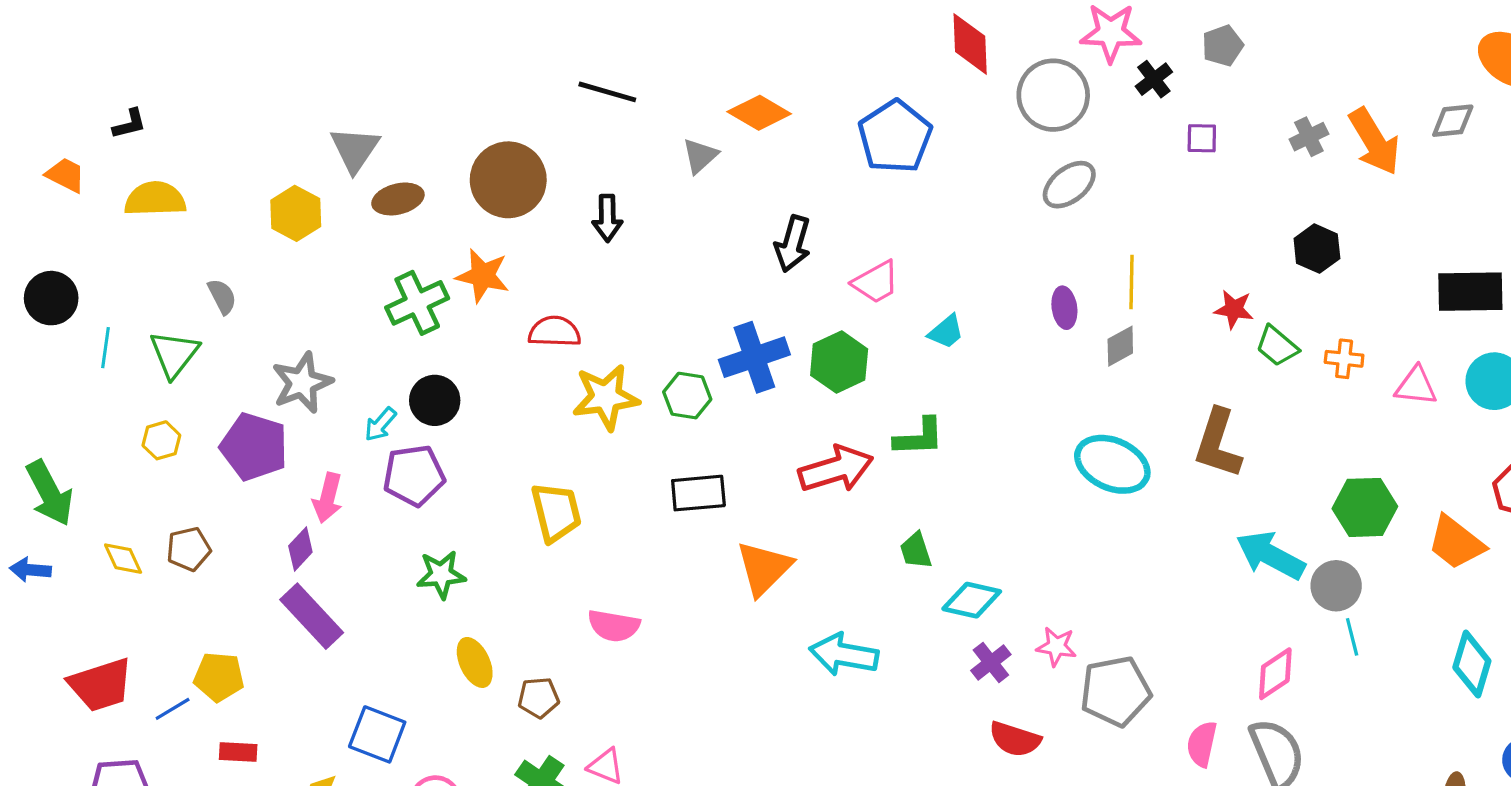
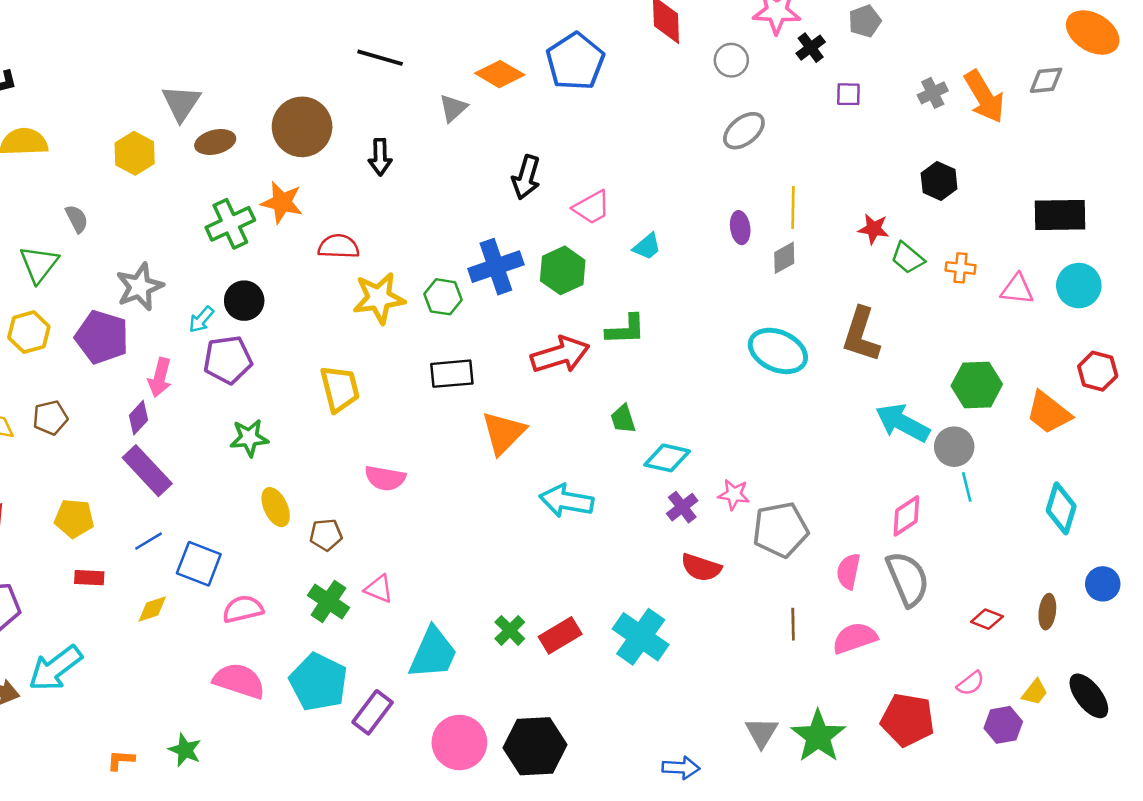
gray circle: (1053, 95) -> (731, 60), size x0.6
blue pentagon: (895, 137) -> (575, 61), moved
yellow hexagon: (161, 440) -> (29, 332), size x1.4
blue line: (173, 709) -> (148, 541), moved

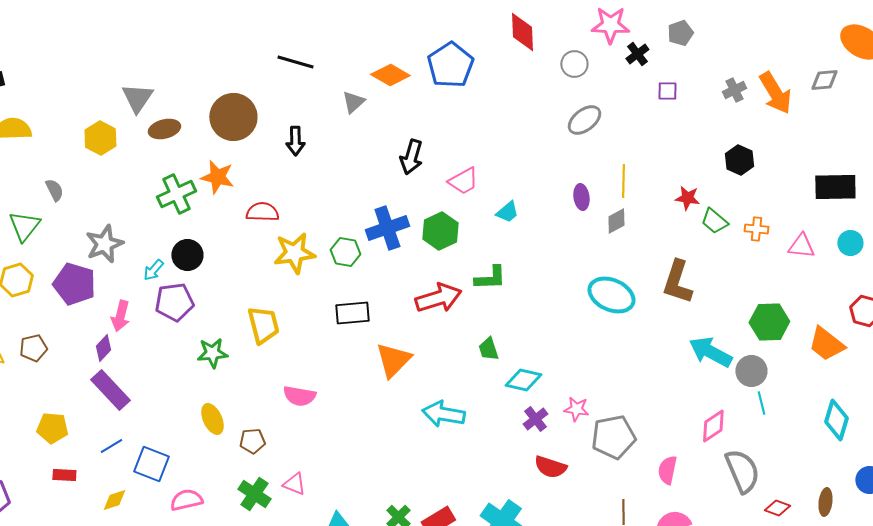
cyan circle: (1079, 286) -> (850, 243), size x0.7
green star: (249, 438) -> (212, 353), moved
gray semicircle: (908, 579) -> (742, 471), moved

